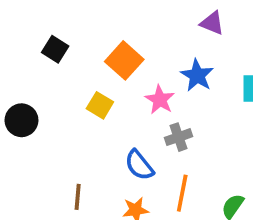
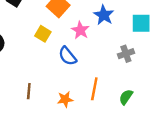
gray cross: (178, 137) -> (126, 54), moved
blue semicircle: (139, 165) -> (67, 56), moved

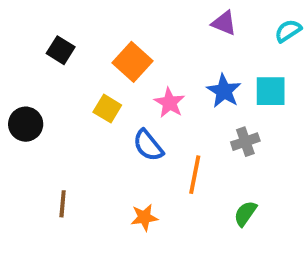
blue star: (104, 15) -> (224, 91), moved
orange line: (94, 89) -> (195, 175), moved
brown line: (29, 91) -> (63, 204), moved

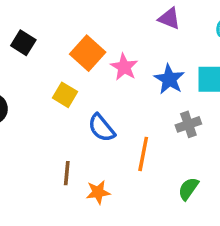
pink star: (169, 103) -> (124, 67), moved
brown line: (63, 204) -> (67, 173), moved

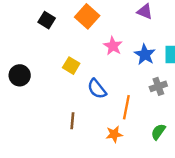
black square: (23, 43) -> (47, 20), moved
orange square: (88, 53) -> (87, 16), moved
orange star: (98, 192) -> (114, 134), moved

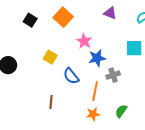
blue star: (145, 54) -> (97, 58), moved, turned 30
gray cross: (158, 86) -> (113, 75), moved
orange star: (114, 134) -> (93, 114), moved

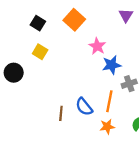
purple triangle: (110, 13) -> (126, 15), turned 40
yellow square: (50, 57) -> (40, 52), moved
blue semicircle: (71, 76) -> (84, 107), moved

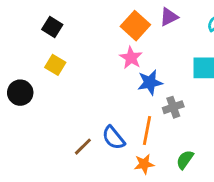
purple triangle: (126, 15) -> (169, 17), turned 32
orange square: (74, 20) -> (135, 26), moved
brown line: (61, 113) -> (83, 147), turned 40

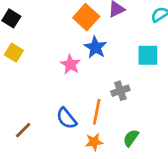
pink star: (131, 58) -> (70, 64), moved
blue star: (150, 82) -> (95, 47), moved, turned -30
brown line: (83, 147) -> (23, 130), moved

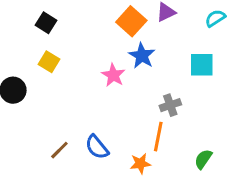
orange line: (97, 112) -> (158, 137), moved
blue semicircle: (66, 118) -> (97, 147), moved
green semicircle: (131, 138) -> (203, 159), moved

